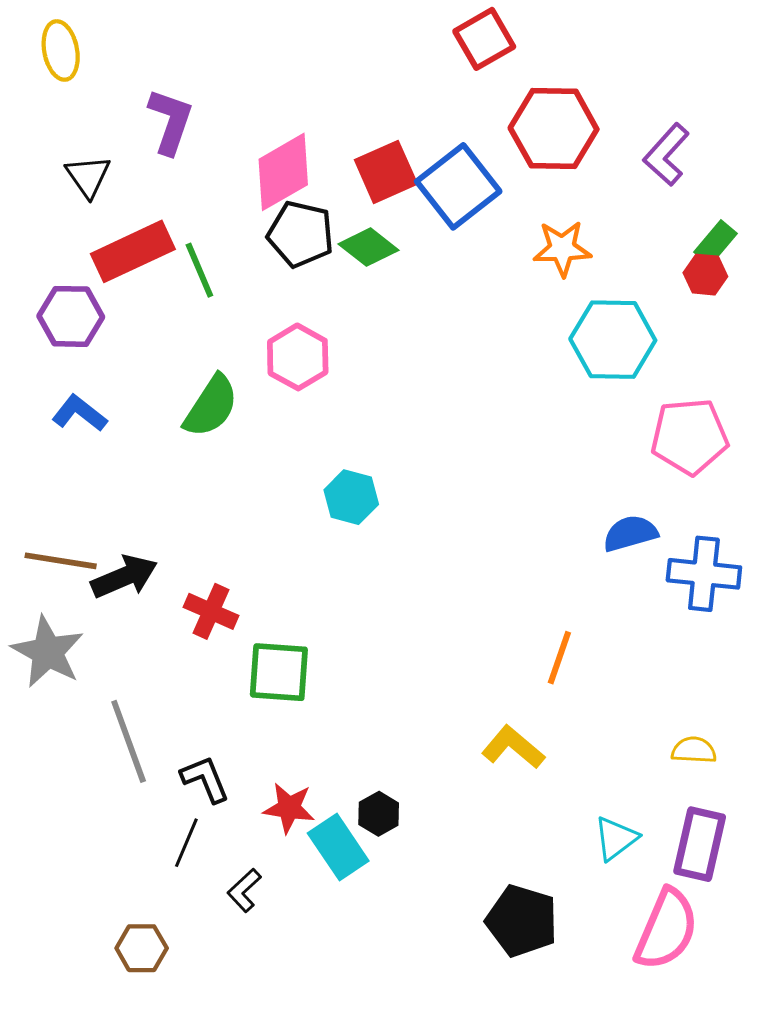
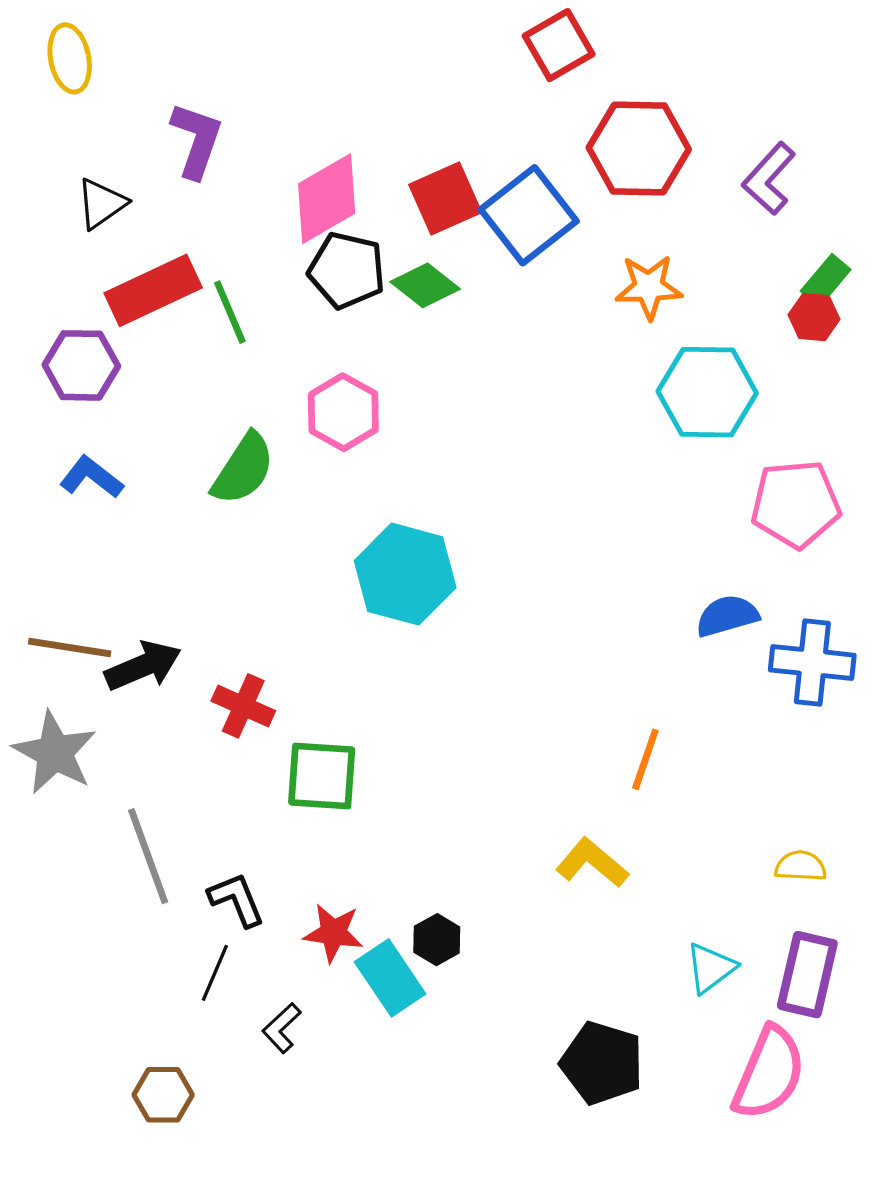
black triangle: (88, 176) -> (101, 204), turned 30
cyan hexagon: (351, 497) -> (405, 574), size x1.6

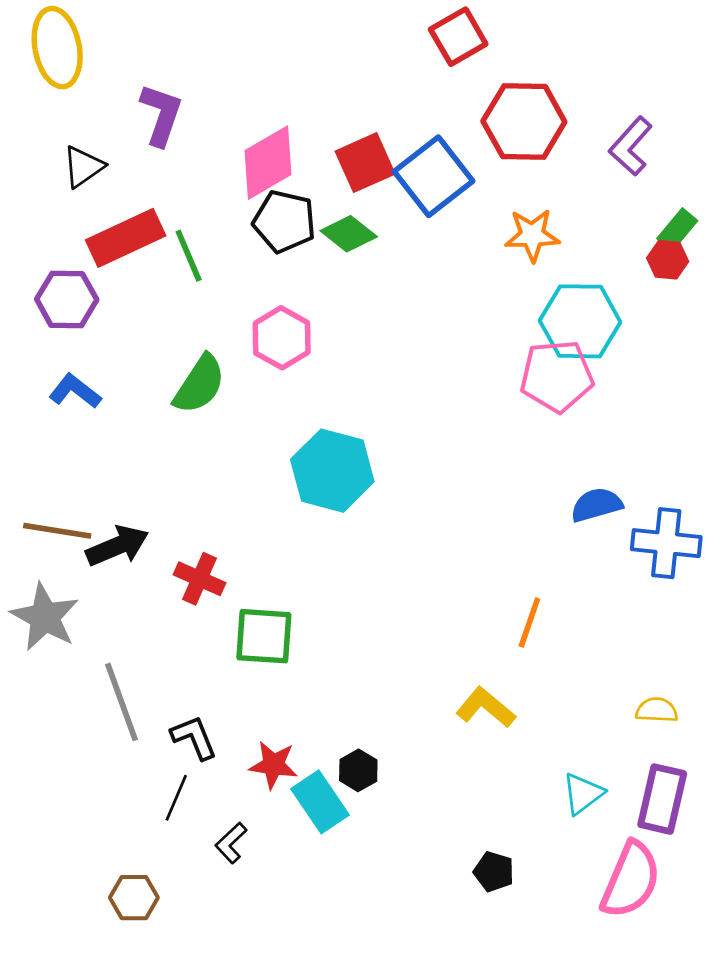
yellow ellipse: (70, 58) -> (57, 48), size x1.4
pink pentagon: (796, 504) -> (557, 376), moved
black pentagon: (602, 1063) -> (494, 872), size x0.6

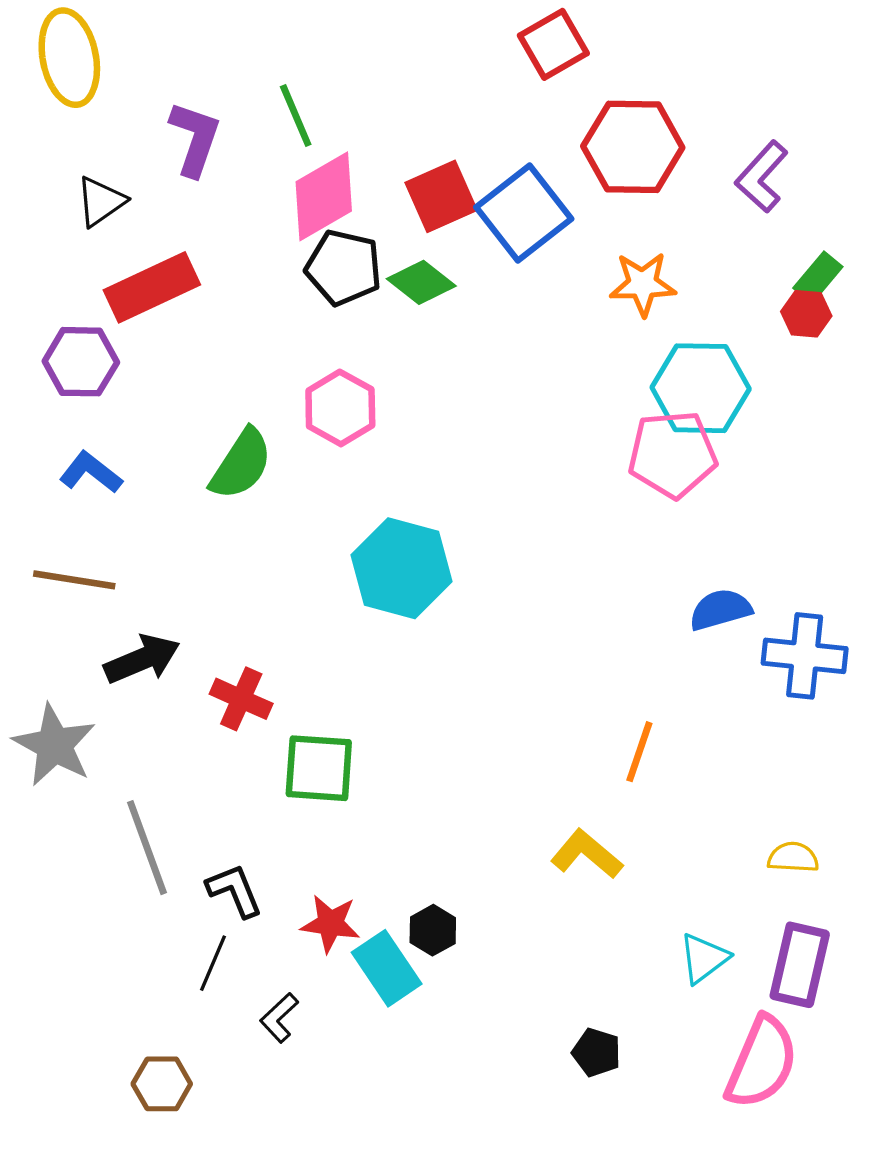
green line: (189, 256) -> (296, 115), moved
brown line: (57, 531) -> (74, 580), moved

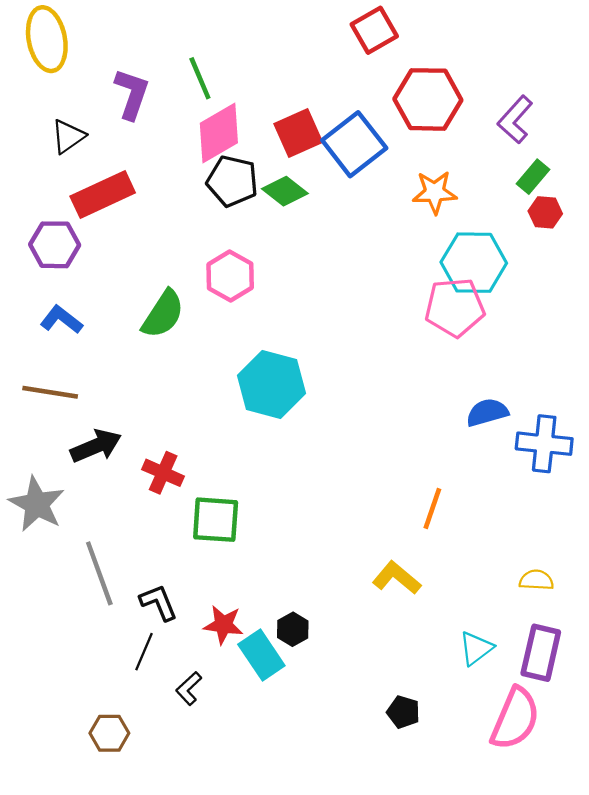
green rectangle: (818, 277) -> (533, 177), moved

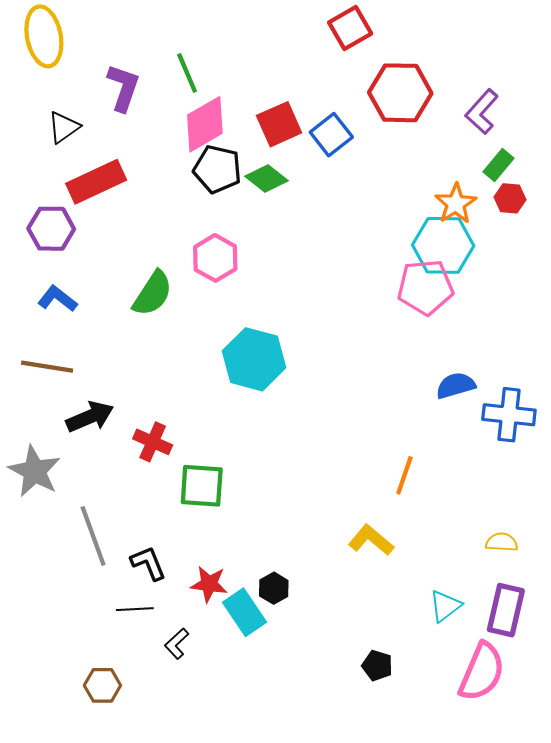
blue square: (354, 144) -> (331, 135), size x0.7
orange star: (435, 192) -> (456, 204), moved, turned -30
black line: (144, 652) -> (135, 609), turned 64

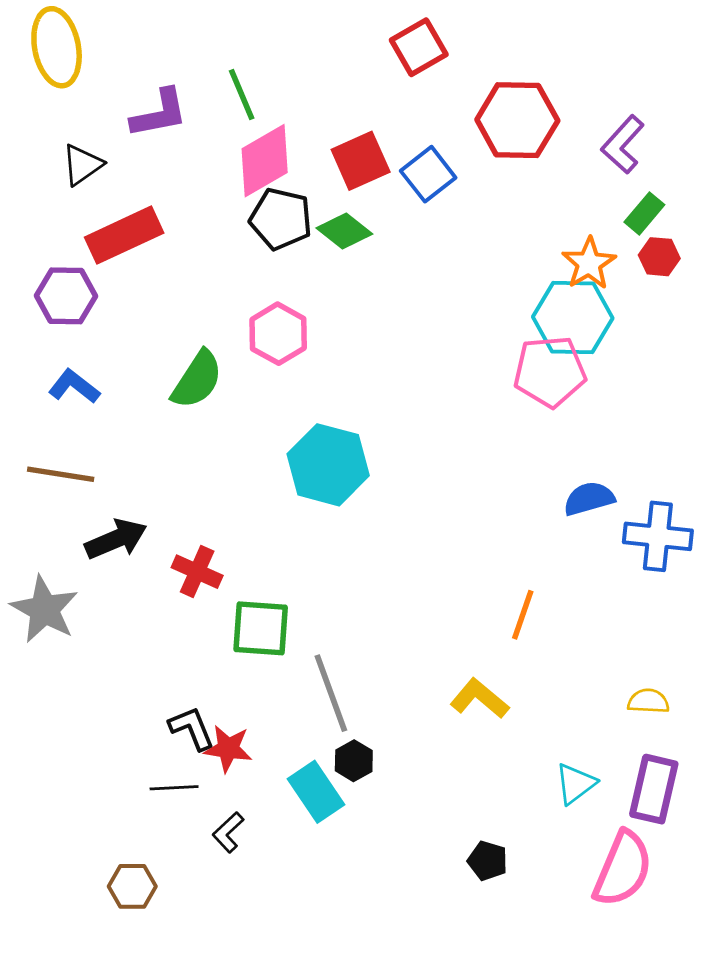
red square: (350, 28) -> (419, 47), moved
purple L-shape: (123, 88) -> (159, 113), turned 60
gray line: (93, 536) -> (331, 693), moved
red star: (209, 584) -> (228, 749), moved

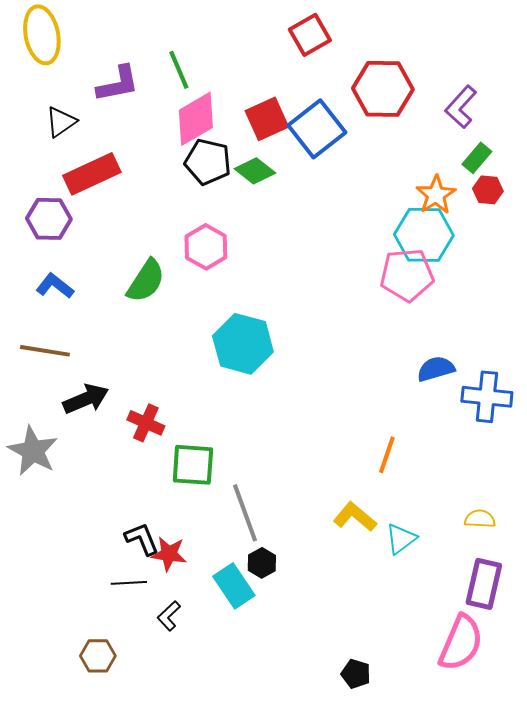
blue square: (428, 174) -> (317, 129), size x1.4
cyan triangle: (575, 784) -> (401, 539), moved
black pentagon: (488, 861) -> (356, 674), moved

